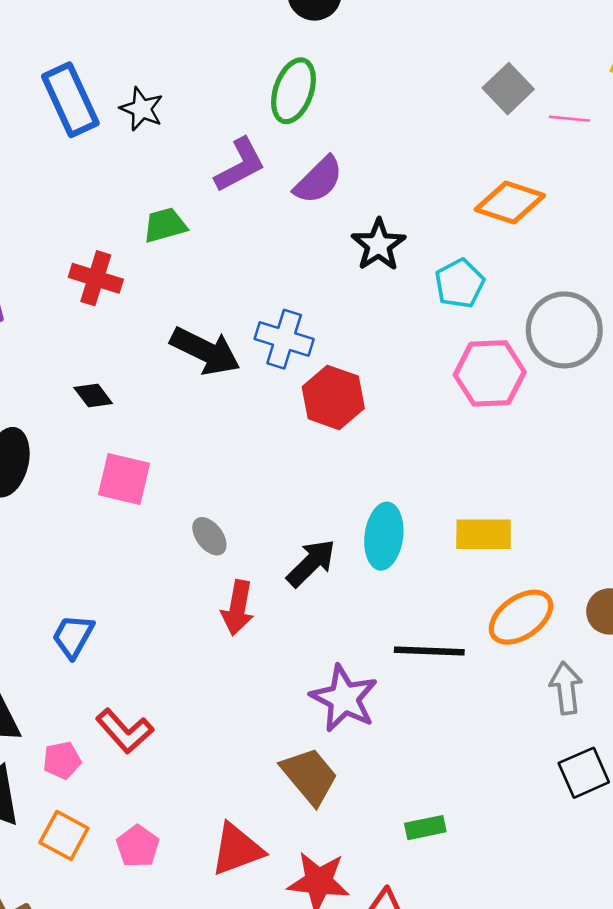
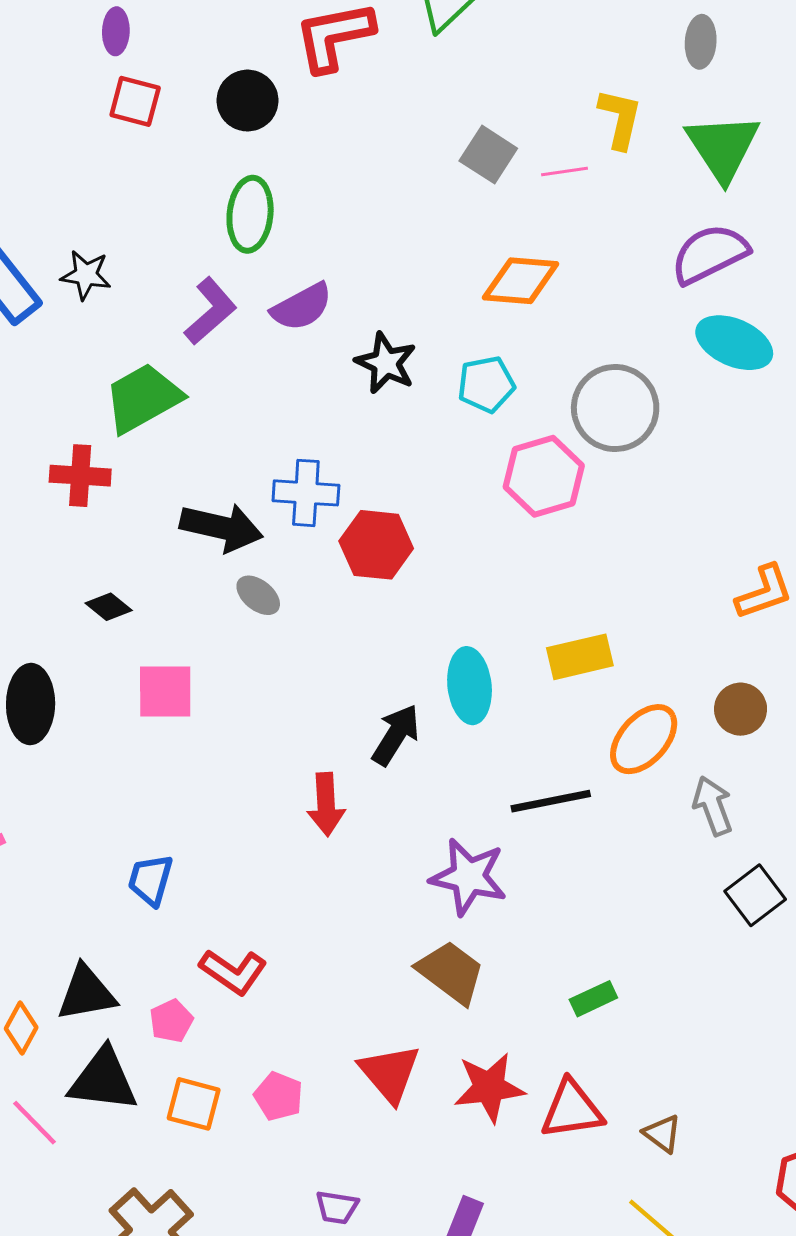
purple semicircle: (319, 180) -> (302, 307), turned 30
green trapezoid: (165, 225) -> (143, 398), size x1.6
cyan pentagon: (460, 283) -> (486, 384), turned 30
gray ellipse: (209, 536) -> (258, 595), moved
red triangle: (237, 849) -> (390, 1073), turned -36

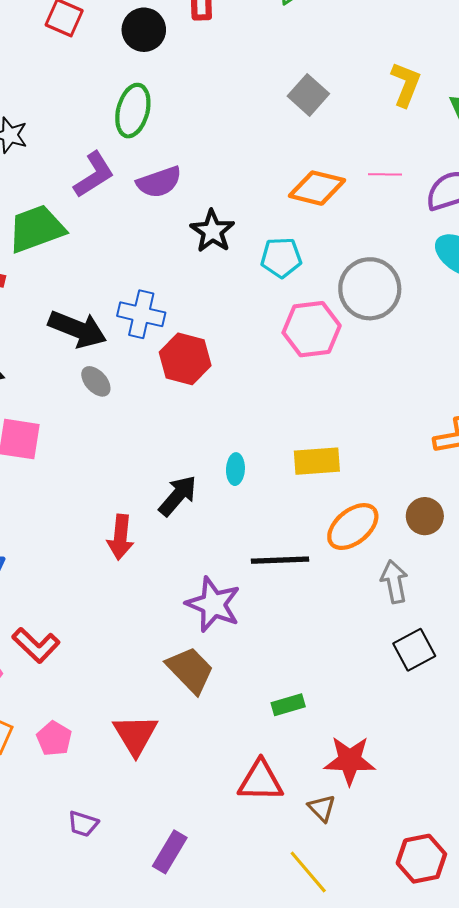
pink line: (565, 172) -> (385, 174), moved
cyan ellipse: (470, 686) -> (235, 469), size x0.6
red star: (489, 1087) -> (350, 760), moved

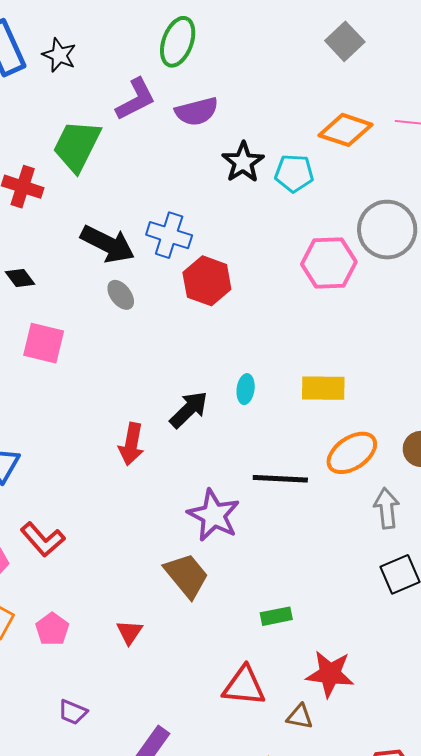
green trapezoid: (36, 229) -> (77, 146), turned -48
cyan pentagon: (281, 258) -> (294, 173), moved
red triangle: (135, 735) -> (129, 632), size x0.6
brown triangle: (322, 808) -> (300, 717), turned -40

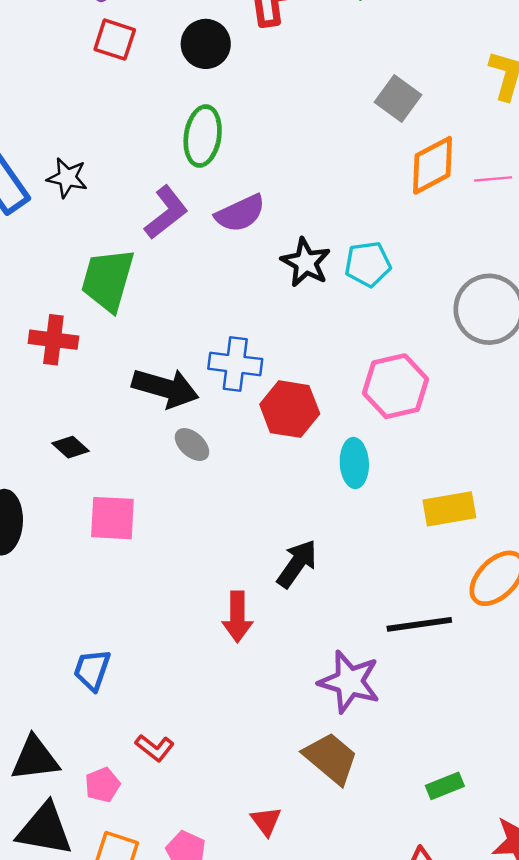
orange diamond: (345, 130) -> (433, 165), moved, turned -36
pink hexagon: (329, 263) -> (395, 386), moved
cyan ellipse: (246, 389) -> (354, 463), moved, size x1.4
red L-shape: (43, 539) -> (155, 748), size x0.7
red triangle: (129, 632) -> (266, 821), moved

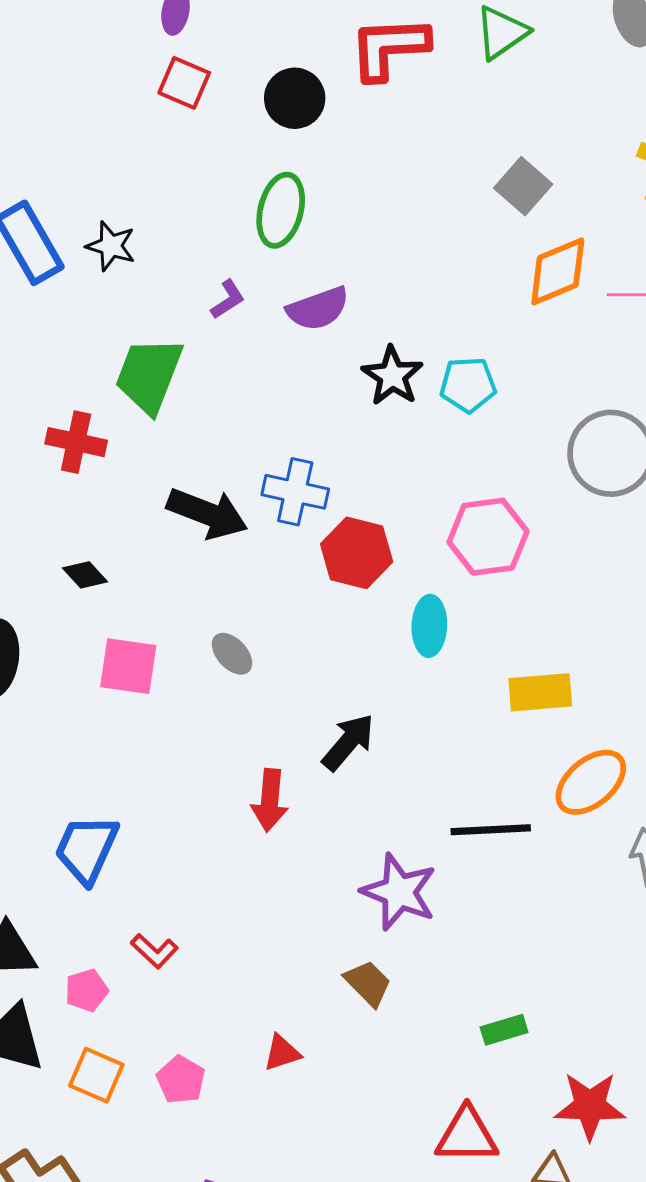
purple L-shape: (166, 213) -> (228, 299), size x0.6
gray ellipse: (192, 445) -> (232, 654), moved
blue trapezoid: (92, 670) -> (87, 849), size x1.4
brown trapezoid: (331, 758) -> (368, 983), size x0.7
red triangle: (266, 821) -> (282, 1053), turned 44

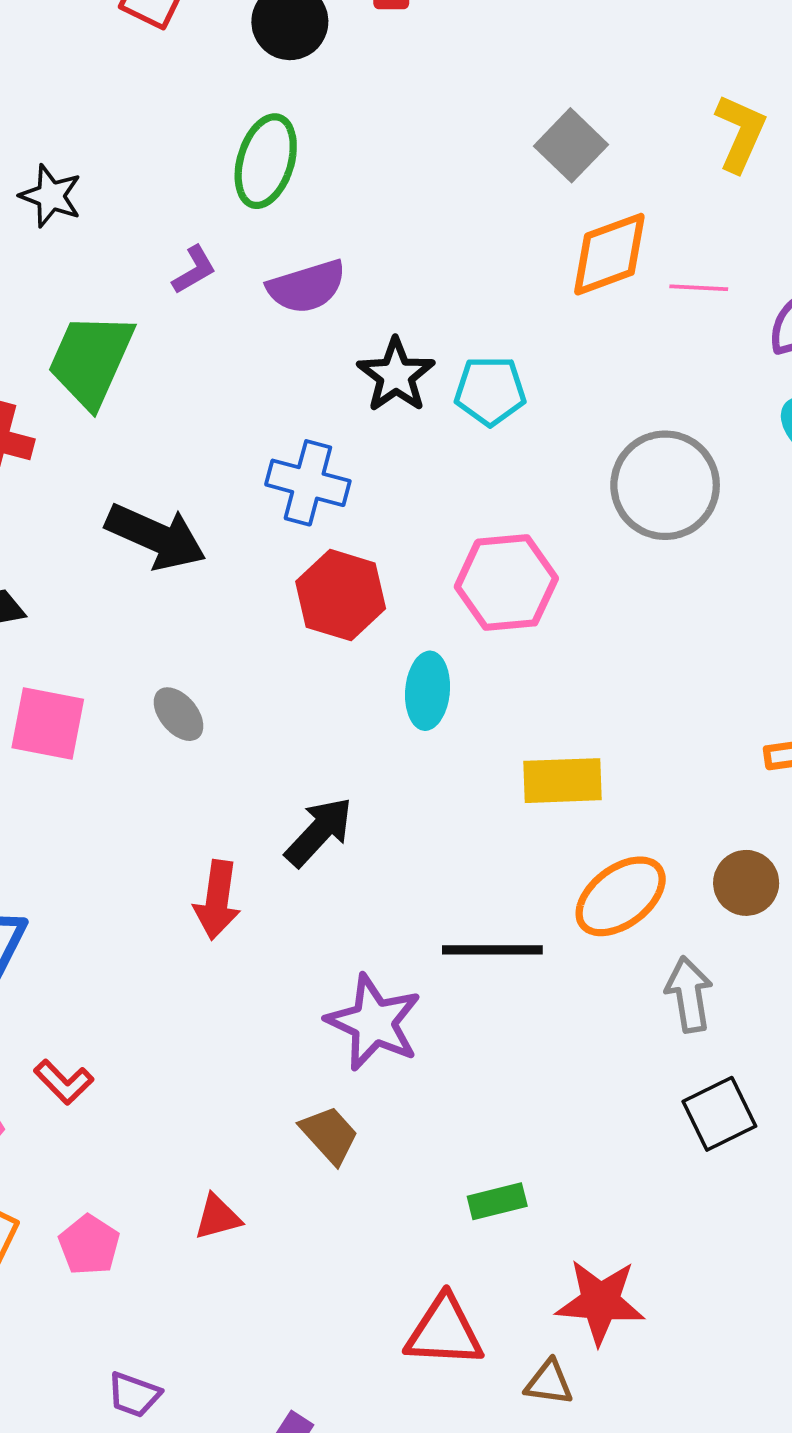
blue cross: (295, 492) -> (308, 483), moved

